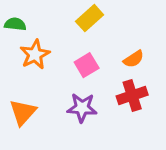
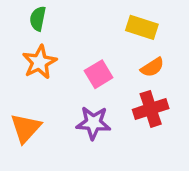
yellow rectangle: (90, 18) -> (142, 27), moved, turned 60
green semicircle: (15, 24) -> (38, 19), moved, turned -85

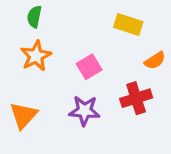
orange semicircle: (152, 67) -> (155, 61), moved

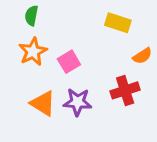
pink square: (89, 67) -> (69, 62), moved
orange triangle: (23, 115) -> (43, 103), moved, turned -40

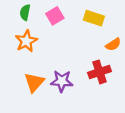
pink square: (69, 62) -> (55, 16), moved
orange triangle: (43, 103) -> (34, 82), turned 40

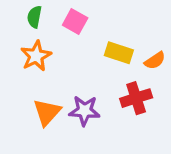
pink square: (55, 16) -> (75, 21), turned -30
yellow rectangle: (94, 18) -> (119, 53), moved

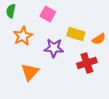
green semicircle: (34, 17) -> (11, 11), moved
purple star: (84, 111) -> (54, 48), moved

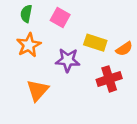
green semicircle: (11, 11) -> (26, 14), moved

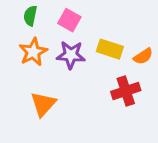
purple star: (68, 60) -> (71, 55), moved

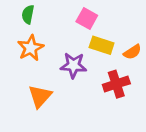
pink square: (69, 20) -> (87, 18), moved
purple star: (71, 55) -> (73, 65), moved

